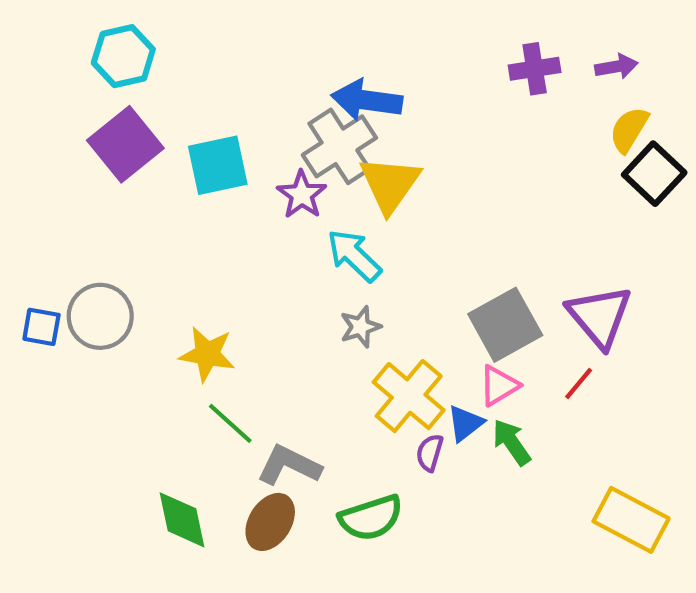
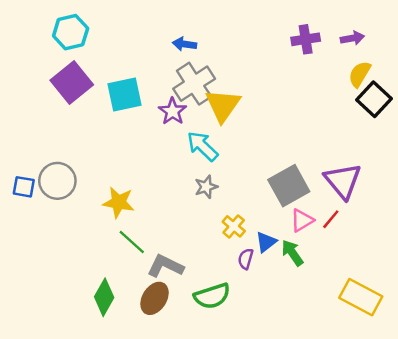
blue arrow: (367, 100) -> (185, 44), moved, size x0.6
pink triangle: (499, 386) -> (302, 220), moved
yellow cross: (409, 396) -> (234, 226), size x0.6
green diamond: (182, 520) -> (104, 297), turned 42

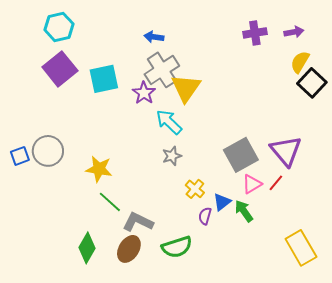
blue square: (24, 187) -> (20, 156), turned -30
yellow rectangle: (361, 297) -> (301, 248), turned 32

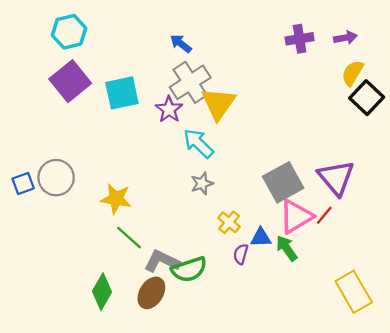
blue arrow: (154, 37) -> (181, 44), turned 30
pink triangle: (252, 184) -> (296, 216), size x1.5
blue triangle: (222, 202) -> (261, 238), turned 36
green semicircle: (177, 247) -> (189, 269), moved

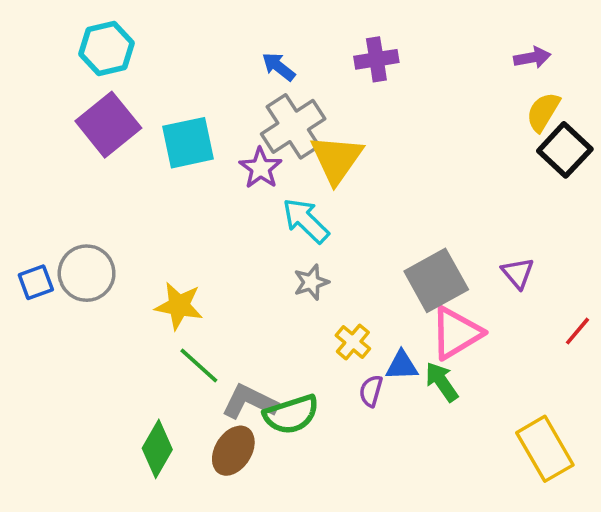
purple cross: (300, 39) -> (376, 59), moved
purple triangle: (336, 178) -> (518, 273), size x0.6
red line: (324, 215) -> (578, 331), moved

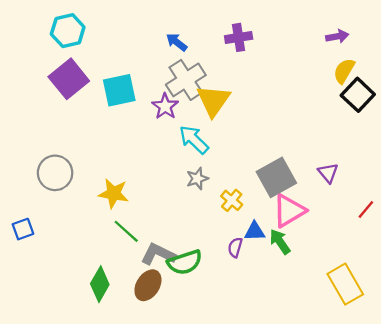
blue square: (36, 282) -> (23, 229), moved
yellow cross: (353, 342) -> (232, 200), moved

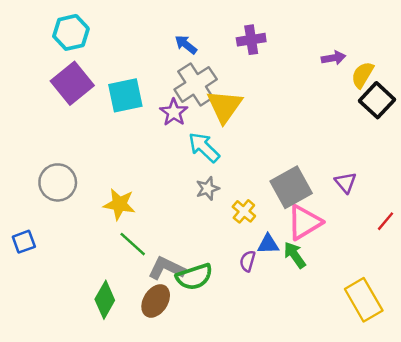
purple arrow: (337, 36) -> (333, 58), moved

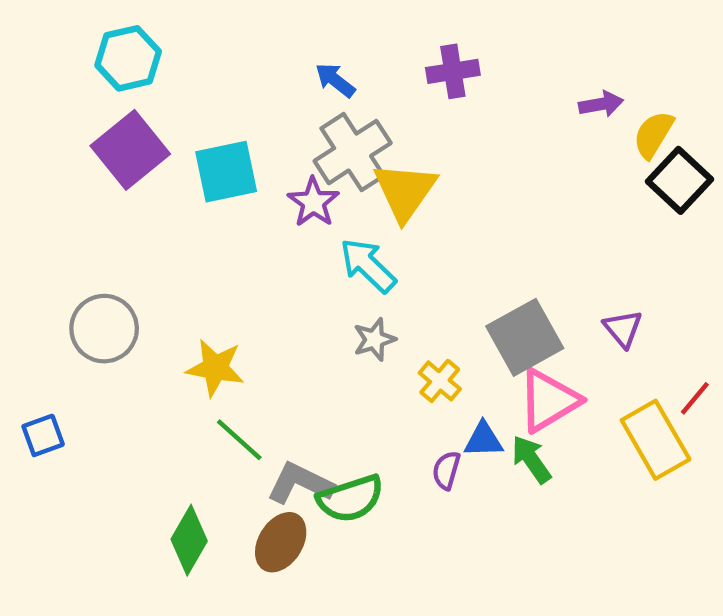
yellow rectangle: (364, 300) -> (656, 440), moved

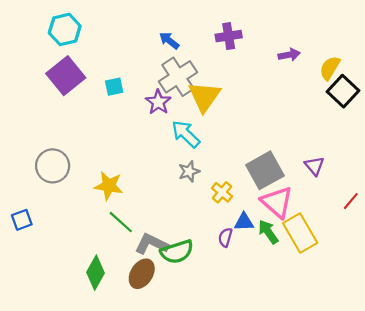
purple arrow: (601, 104) -> (289, 55), moved
cyan square: (226, 172) -> (114, 87), size x0.6
pink triangle: (549, 401) -> (277, 202), turned -48
yellow rectangle: (656, 440) -> (300, 233), moved

